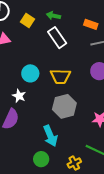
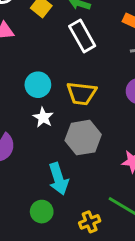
white star: (19, 96) -> (43, 117), moved

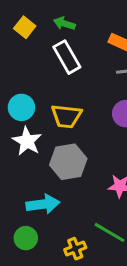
white star: (43, 117) -> (27, 141), size x1.4
cyan arrow: (58, 179) -> (43, 204), turned -80

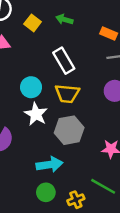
white rectangle: (67, 57) -> (64, 61), moved
green circle: (26, 238) -> (46, 192), moved

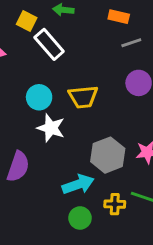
white rectangle: (64, 61) -> (49, 44), moved
gray hexagon: (69, 130) -> (108, 155), moved
yellow cross: (76, 200) -> (115, 204), moved, turned 35

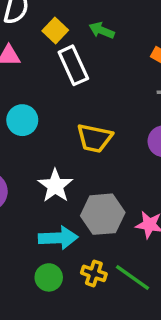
cyan circle: (39, 97) -> (22, 120), moved
white star: (51, 128) -> (55, 186), moved

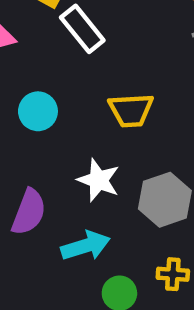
cyan arrow: (58, 238) -> (86, 246), moved

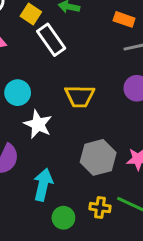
white star: (99, 180) -> (38, 124), moved
cyan arrow: (86, 246) -> (43, 185), turned -64

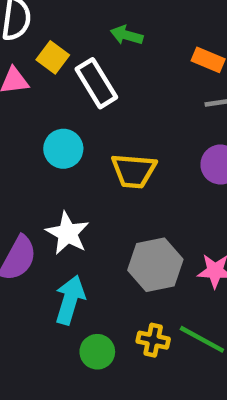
yellow square: (31, 14) -> (53, 57), moved
cyan circle: (18, 93) -> (63, 149), moved
white star: (38, 124) -> (67, 233), moved

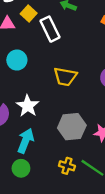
cyan circle: (63, 149) -> (17, 60), moved
green circle: (97, 352) -> (21, 168), moved

